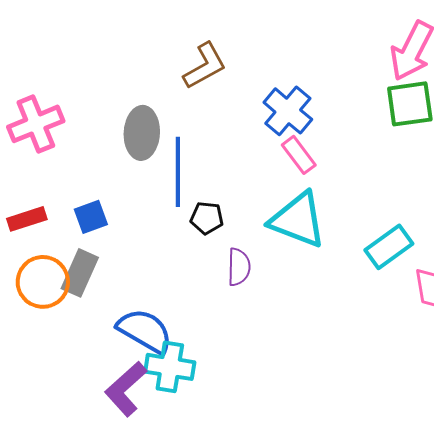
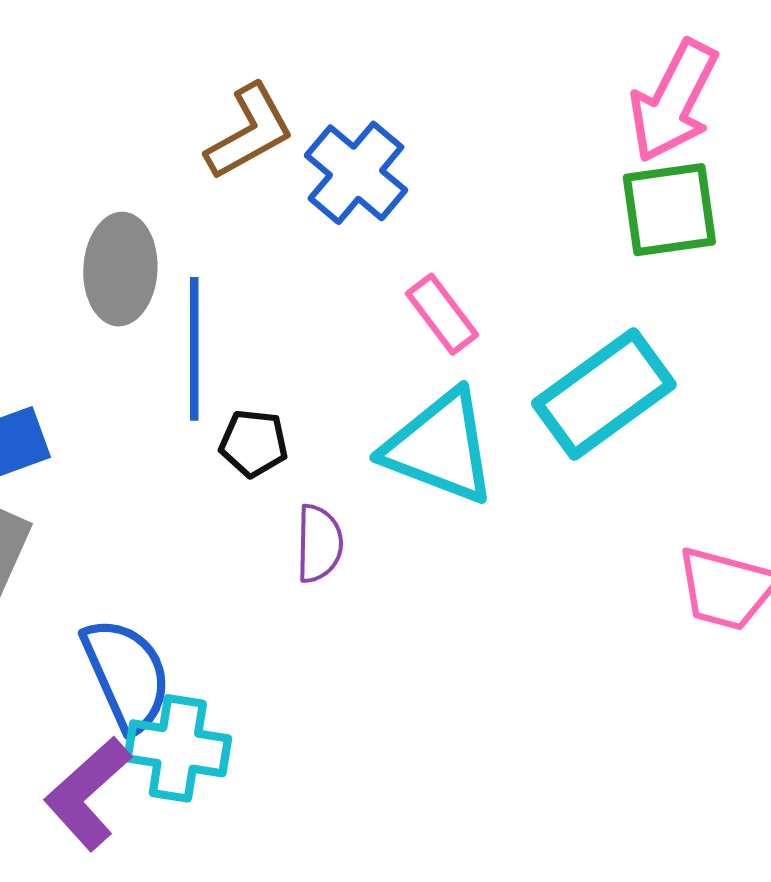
blue cross: (288, 111) -> (356, 173), moved
cyan rectangle: (389, 247) -> (604, 394), moved, size x1.4
blue semicircle: (145, 331) -> (127, 675), turned 36

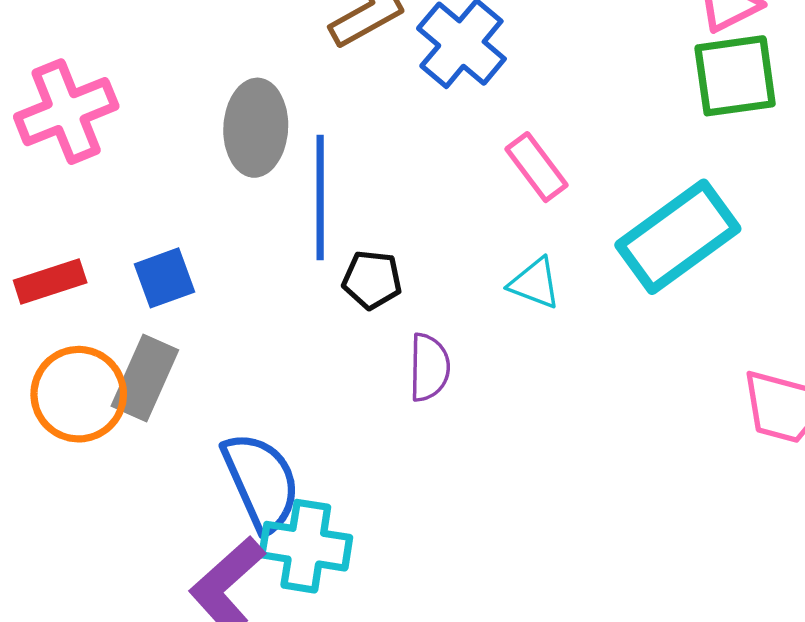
cyan triangle: (440, 447) -> (535, 283), size x0.5

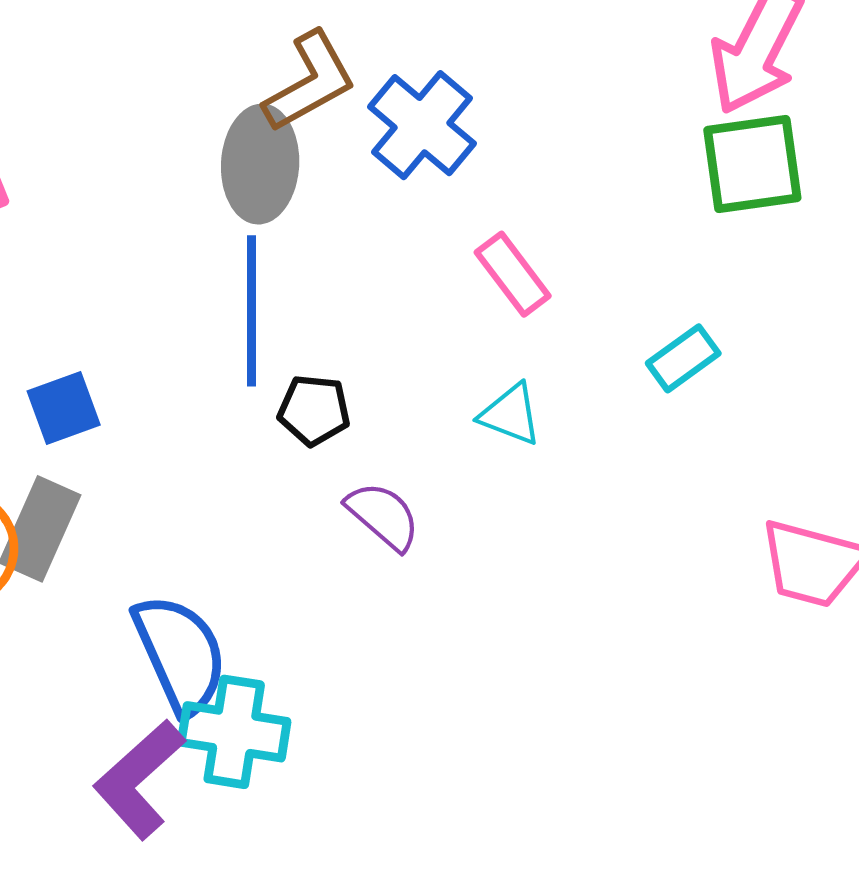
gray ellipse: (256, 128) -> (260, 164), moved
cyan rectangle: (678, 237) -> (683, 358), size x0.5
purple semicircle: (429, 367) -> (383, 516), turned -50

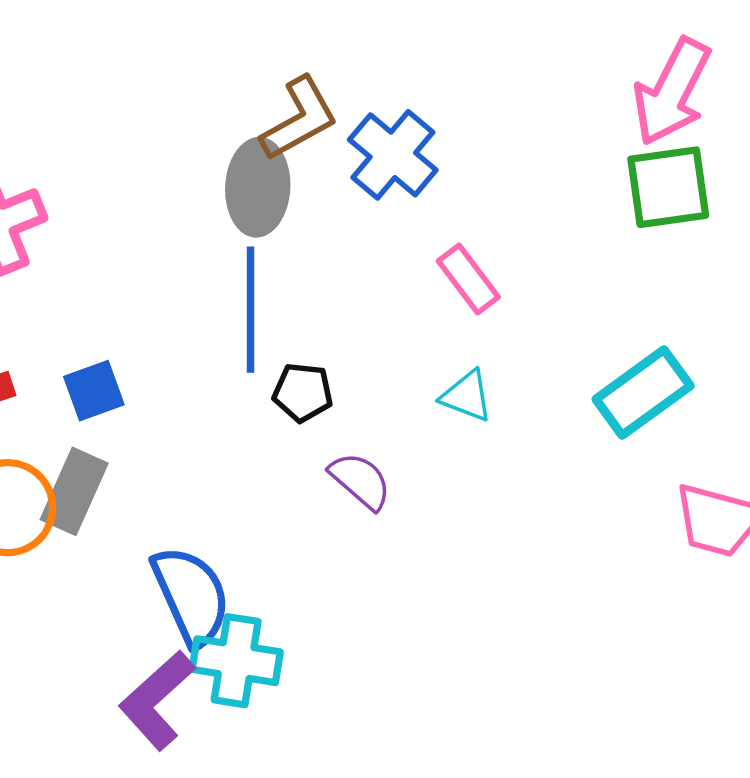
cyan rectangle: (683, 358) -> (643, 392), moved, size x1.6

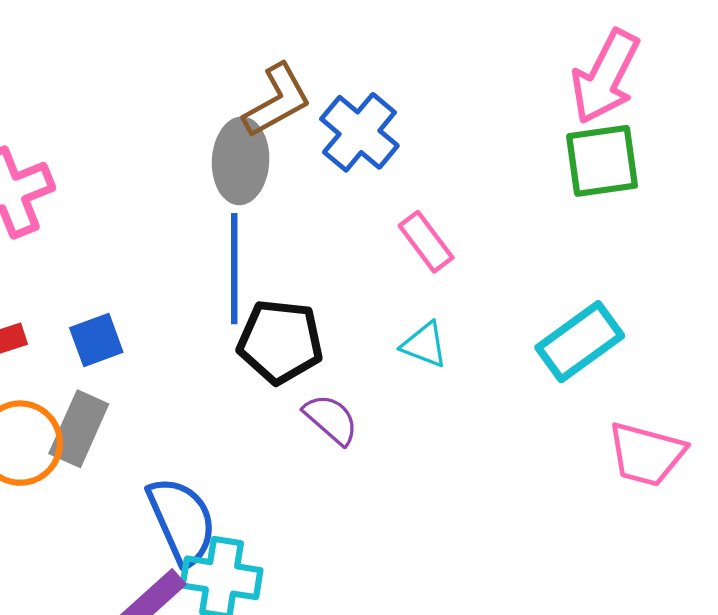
black pentagon: (303, 392) -> (280, 342), size x1.6

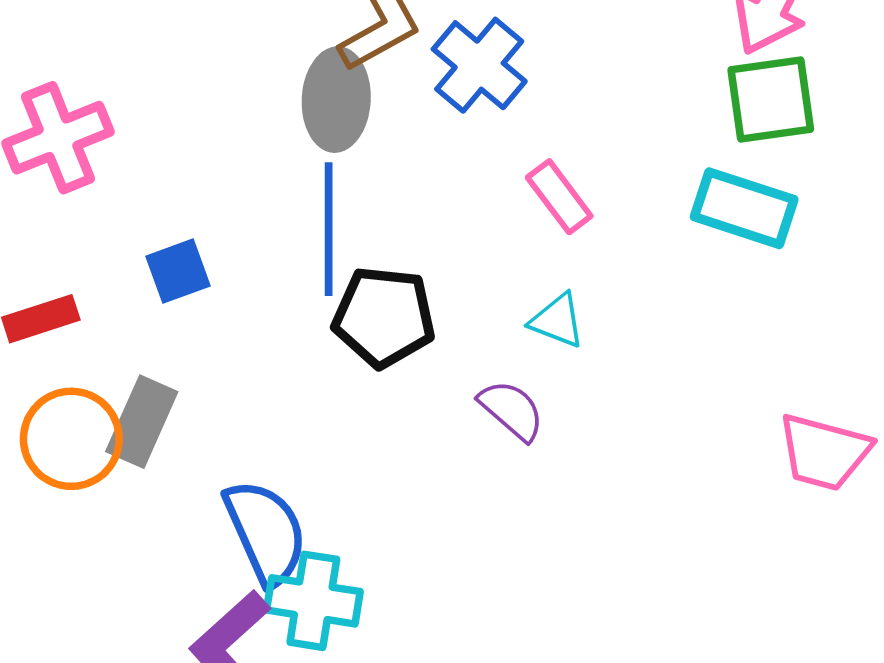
blue square: (96, 340) -> (178, 271), moved
cyan rectangle: (580, 342) -> (744, 208), moved, turned 54
purple semicircle: (331, 419) -> (512, 410), moved

